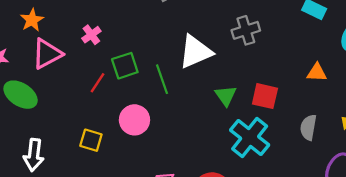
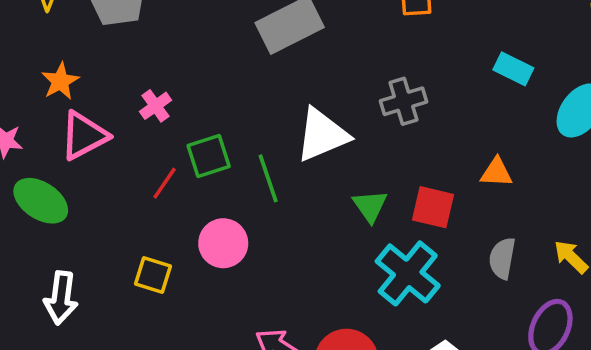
orange triangle: (317, 73) -> (496, 172), moved

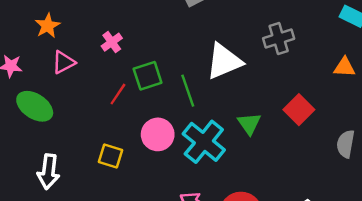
pink triangle: (84, 136) -> (64, 62), size x0.7
orange triangle: (496, 172) -> (344, 67), moved
green triangle: (370, 206) -> (249, 124), moved
red square: (433, 207) -> (299, 110), turned 32
cyan cross: (408, 273) -> (204, 142), moved

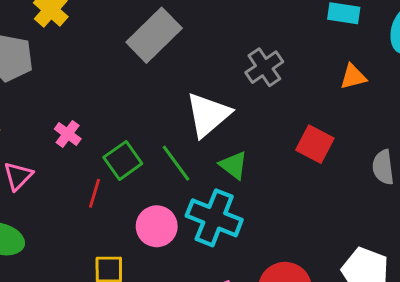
green triangle: (249, 124) -> (234, 165), moved

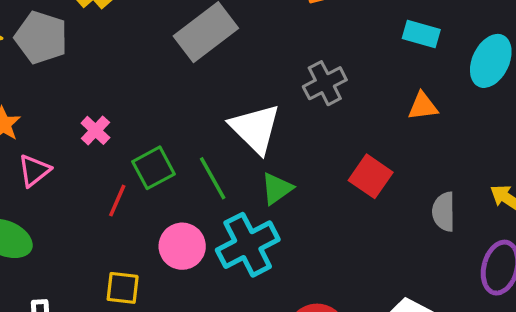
white triangle: (208, 115) -> (255, 128), turned -42
green triangle: (234, 165) -> (277, 189), turned 40
cyan cross: (214, 218) -> (248, 245), turned 34

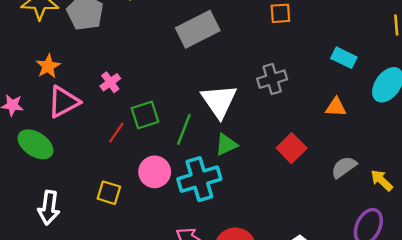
pink triangle: (34, 170) -> (64, 102), size x1.4
green line: (213, 178) -> (184, 129), turned 40
gray semicircle: (444, 212) -> (344, 167), moved, turned 44

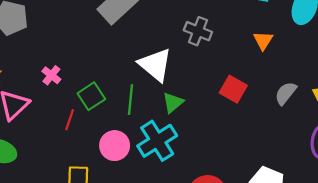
gray cross: (272, 79) -> (198, 31), turned -36
orange triangle: (336, 107) -> (263, 40), turned -45

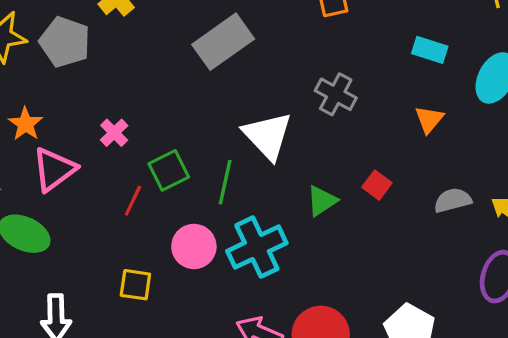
red square: (233, 89) -> (377, 185), size x0.7
gray semicircle: (286, 93) -> (453, 200), turned 30
green triangle: (173, 103) -> (322, 201), moved

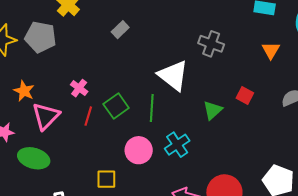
gray rectangle: (223, 42) -> (120, 30), moved, size x0.5
red line: (133, 201) -> (88, 116), moved
cyan cross: (257, 247) -> (177, 145), size x0.7

